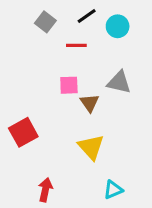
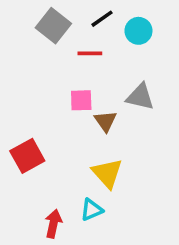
gray square: (45, 22) -> (53, 26), size x1.4
cyan triangle: (113, 190) -> (92, 210), moved

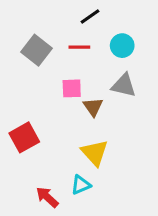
gray square: (53, 26) -> (36, 50), moved
cyan circle: (138, 31) -> (122, 46), moved
red arrow: (53, 224) -> (47, 197), turned -60

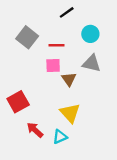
red line: (79, 47) -> (56, 45), moved
red arrow: (47, 197) -> (35, 130), moved

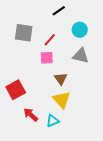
gray square: (27, 37) -> (24, 33), turned -30
red line: (56, 45) -> (50, 40), turned -48
brown triangle: (69, 79) -> (61, 79), moved

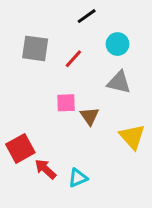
pink square: (47, 58) -> (66, 103), moved
red square: (16, 90) -> (20, 148), moved
yellow triangle: (62, 100) -> (132, 137), moved

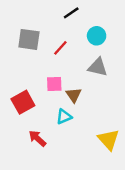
yellow triangle: (132, 137) -> (109, 140), moved
red square: (20, 148) -> (23, 102), moved
cyan triangle: (78, 178) -> (64, 117), moved

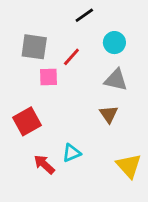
pink square: (54, 84) -> (48, 77), moved
brown triangle: (74, 95) -> (109, 114), moved
cyan triangle: (64, 117) -> (71, 153), moved

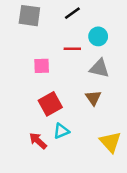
gray square: (34, 47) -> (29, 16), moved
red line: (71, 57) -> (72, 49), moved, turned 49
red square: (27, 121) -> (50, 104), moved

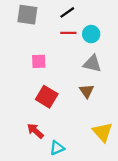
red line: (72, 49) -> (68, 33), moved
red square: (50, 104) -> (47, 97), turned -30
cyan triangle: (61, 131) -> (57, 148), moved

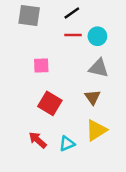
yellow triangle: (103, 132) -> (96, 130), moved, turned 40
cyan triangle: (57, 148) -> (67, 144), moved

